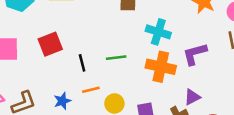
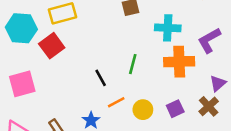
red square: (50, 44) -> (52, 46), moved
green line: (116, 58) -> (133, 64), turned -54

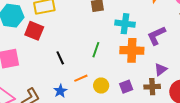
red square: (52, 46) -> (34, 31), turned -36
black line: (101, 78) -> (60, 58), moved
brown cross: (209, 106) -> (152, 87), turned 35

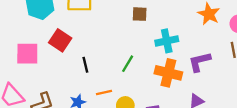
cyan cross: (125, 24) -> (167, 41), turned -30
red square: (34, 31) -> (60, 40), moved

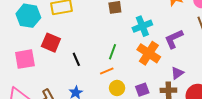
orange cross: (168, 73) -> (149, 53), turned 30
orange line: (104, 93) -> (107, 71), moved

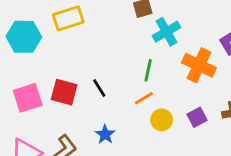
cyan cross: (142, 26) -> (166, 32), moved
red square: (51, 43) -> (64, 92), moved

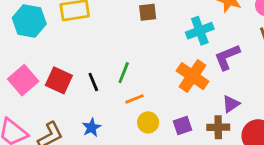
cyan cross: (166, 32) -> (200, 31), moved
green line: (148, 70) -> (124, 73), moved
pink square: (28, 98) -> (23, 80), turned -32

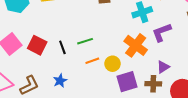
green line: (124, 73) -> (85, 41), turned 49
yellow circle: (148, 122) -> (113, 64), moved
purple square: (182, 126) -> (127, 82), size x1.5

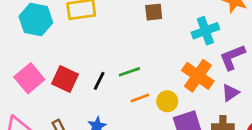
black line: (62, 47) -> (99, 81), turned 48
purple triangle: (163, 67) -> (230, 93), moved

